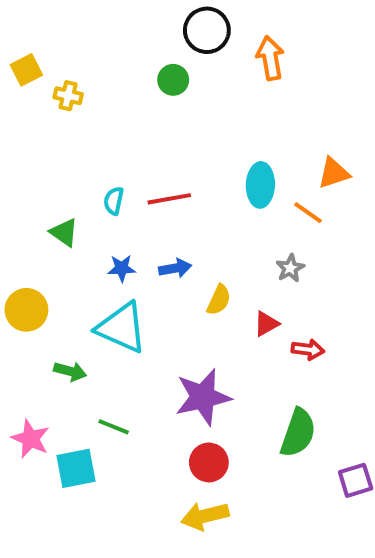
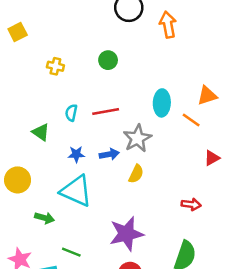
green circle: (173, 80) -> (108, 60), moved
yellow cross: (68, 96) -> (55, 66), moved
gray star: (290, 268) -> (137, 138), moved, size x1.6
red triangle: (266, 324) -> (212, 158), moved

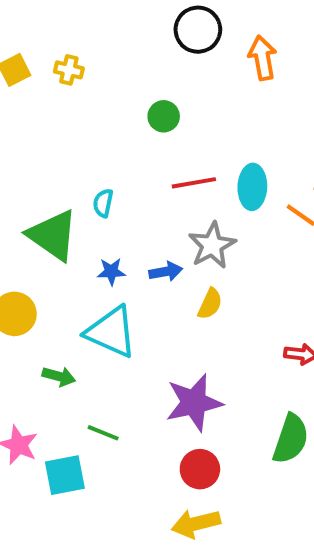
yellow cross: (55, 66) -> (69, 70), moved
red line: (106, 111) -> (194, 183), moved
green triangle: (41, 132) -> (53, 235), size x1.8

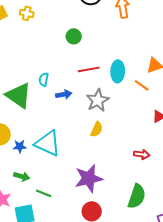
blue star: (111, 272) -> (20, 146), moved
blue arrow: (166, 272) -> (64, 94), moved
green arrow: (59, 376) -> (22, 176), moved

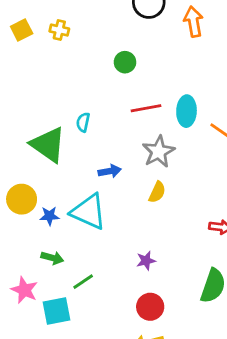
blue arrow: (64, 94) -> (110, 171), moved
purple star: (89, 178) -> (146, 261), size x0.5
green line: (44, 193) -> (83, 282), turned -56

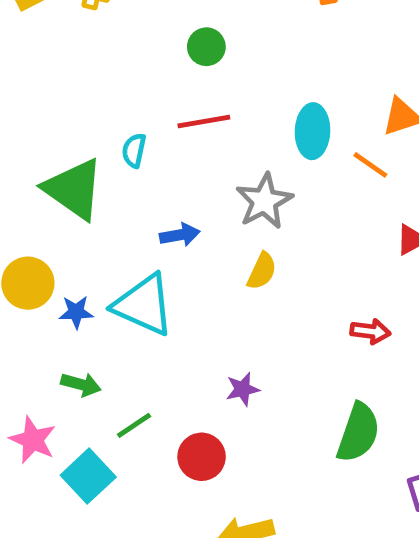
red line: (146, 108) -> (204, 122), moved
red circle: (150, 307) -> (202, 457), moved
cyan square: (57, 311) -> (88, 476), turned -32

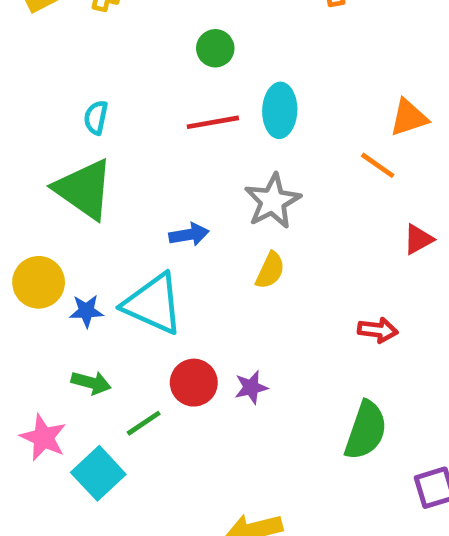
cyan ellipse: (312, 131) -> (280, 110), moved
cyan semicircle: (134, 150) -> (96, 118), moved
red circle: (202, 457) -> (194, 383), moved

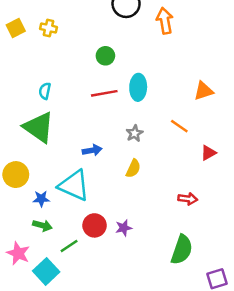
orange line: (378, 165) -> (179, 126), moved
gray star: (273, 201) -> (135, 133), size x0.6
blue star: (86, 311) -> (41, 199), moved

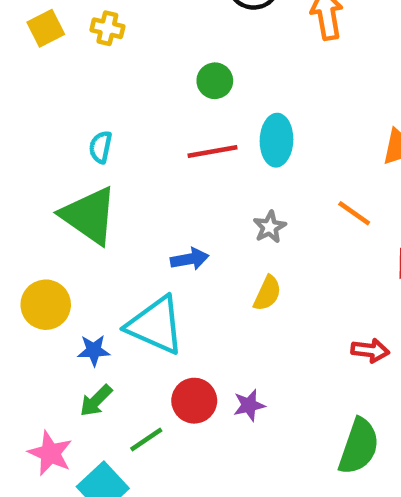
green arrow: (42, 225) -> (96, 401), turned 120

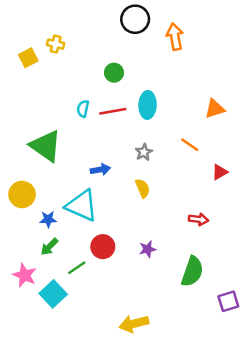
yellow square: (46, 28) -> (28, 58), moved
cyan semicircle: (101, 147) -> (83, 109), moved
yellow semicircle: (267, 293) -> (143, 188), turned -48
purple star: (249, 405) -> (148, 249), moved

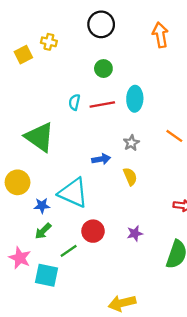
black circle: (135, 19) -> (101, 24), moved
blue arrow: (100, 170) -> (101, 159), moved
cyan square: (53, 294) -> (47, 275), turned -35

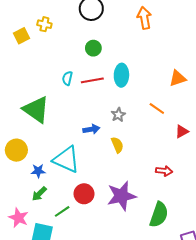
purple star: (135, 233) -> (121, 196), size x2.0

